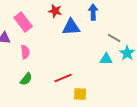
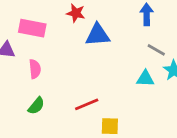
blue arrow: (93, 12) -> (147, 14), moved
pink rectangle: (23, 22) -> (32, 28), turned -42

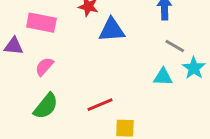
pink semicircle: (35, 69) -> (44, 67), turned -132
green semicircle: (36, 106) -> (46, 106), size x1.4

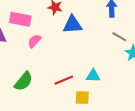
pink semicircle: (44, 67) -> (34, 41), moved
cyan triangle: (163, 77) -> (93, 76), moved

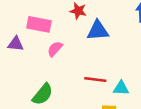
red line: (64, 80) -> (95, 80), moved, turned 30

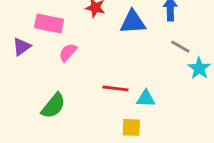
blue triangle: (98, 30) -> (133, 22), moved
purple triangle: (16, 44) -> (22, 47), turned -42

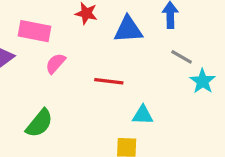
red line: (115, 88) -> (109, 81), moved

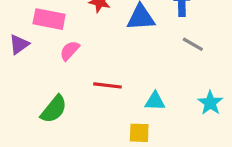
red line: (109, 81) -> (108, 85), moved
cyan star: (203, 81) -> (210, 103), moved

